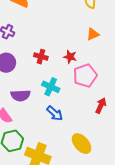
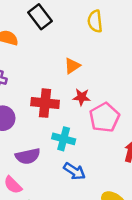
orange triangle: (93, 34) -> (72, 66), moved
red cross: (41, 57) -> (45, 103), size x1.5

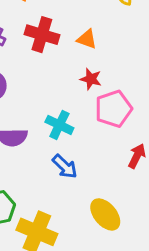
orange triangle: (72, 66) -> (87, 39), turned 42
red cross: (45, 103) -> (42, 35), moved

